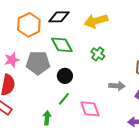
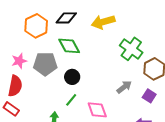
green cross: (98, 54) -> (131, 49), moved, size x1.6
gray arrow: (117, 86) -> (124, 87), turned -42

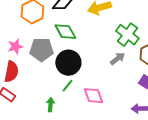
black circle: (72, 77) -> (68, 63), size x1.6
gray arrow: (124, 87) -> (117, 59), moved

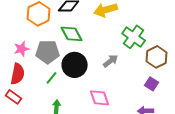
gray arrow: (117, 59) -> (111, 61), moved
green line: (67, 86) -> (52, 78), moved

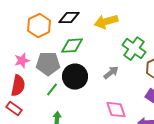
green diamond: (72, 34) -> (72, 46), turned -65
pink diamond: (100, 98) -> (116, 110), moved

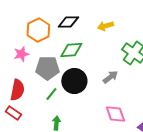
yellow arrow: (106, 22) -> (105, 26), size x0.7
pink star: (22, 61) -> (21, 54), moved

